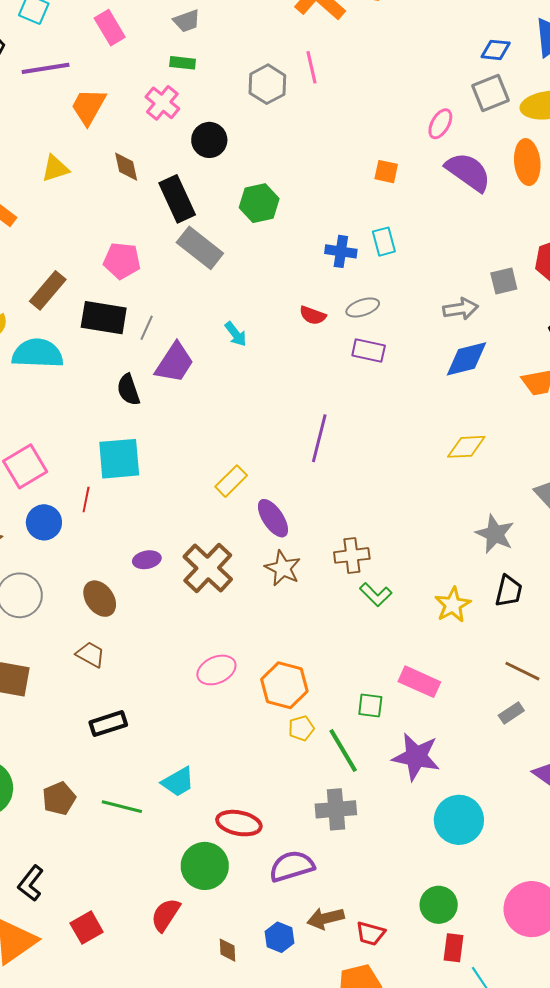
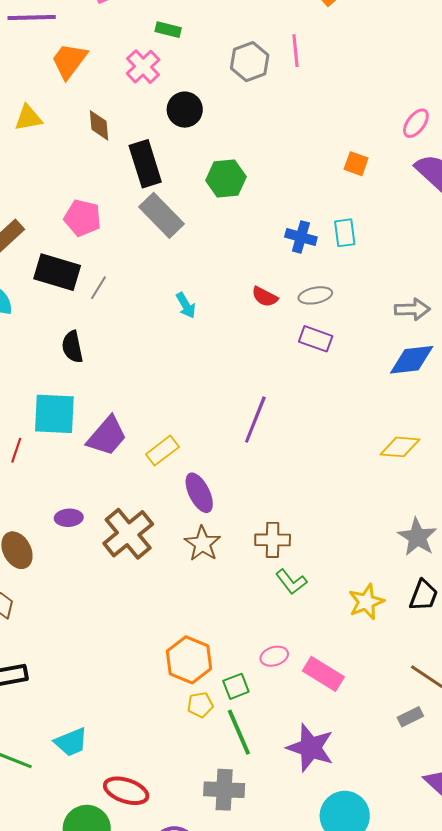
purple trapezoid: (175, 363) -> (107, 436), moved
pink ellipse: (216, 670) -> (274, 656), moved, size x0.7
green square: (370, 706) -> (236, 686), moved, turned -36

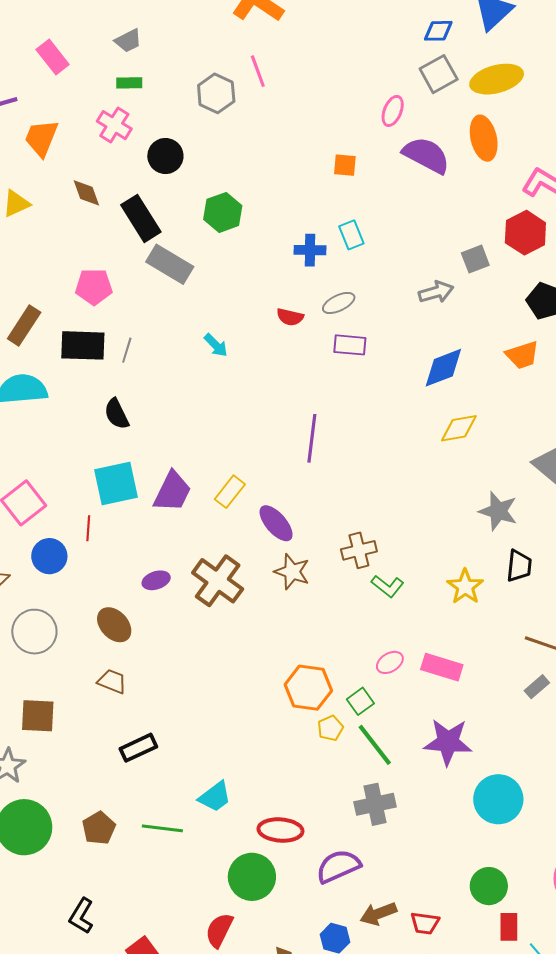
blue diamond: (412, 360) -> (443, 368), moved

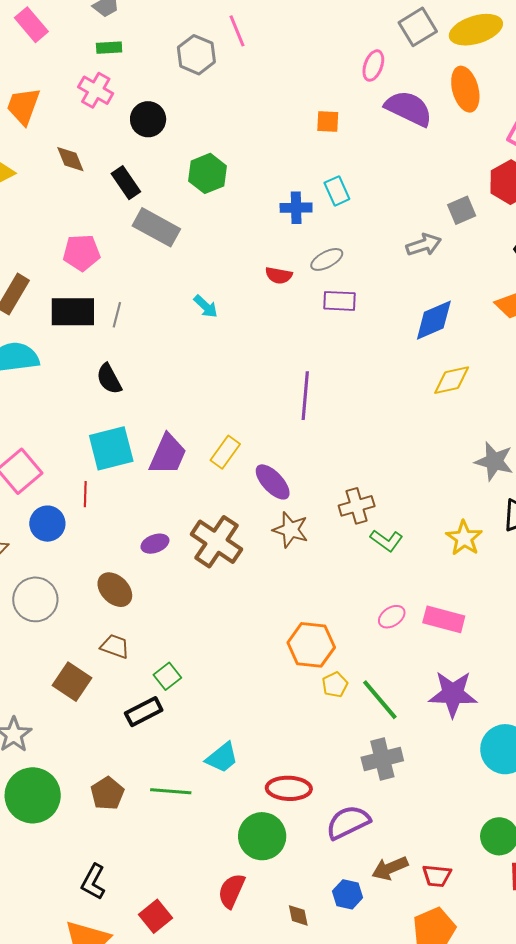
black rectangle: (141, 218) -> (126, 183), size x0.7
green square: (360, 701) -> (167, 676), moved
brown square: (38, 716) -> (72, 682), moved, turned 33

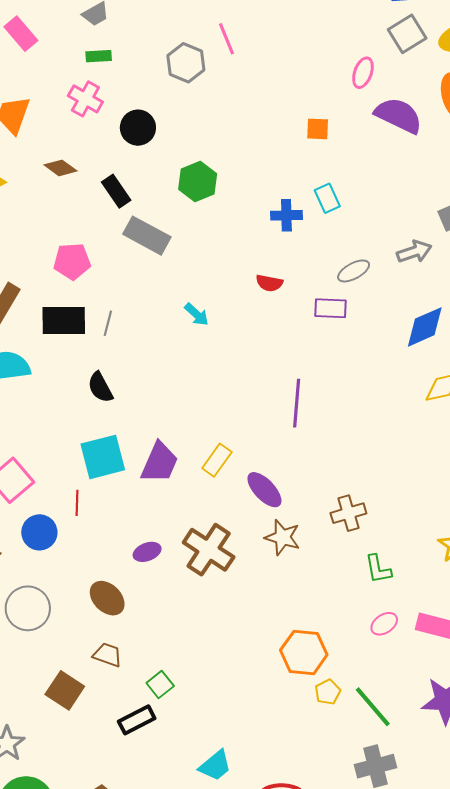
brown diamond: (70, 159) -> (61, 168), turned -32
gray ellipse: (327, 259) -> (354, 271), moved
green L-shape: (386, 541) -> (378, 569), moved, turned 44

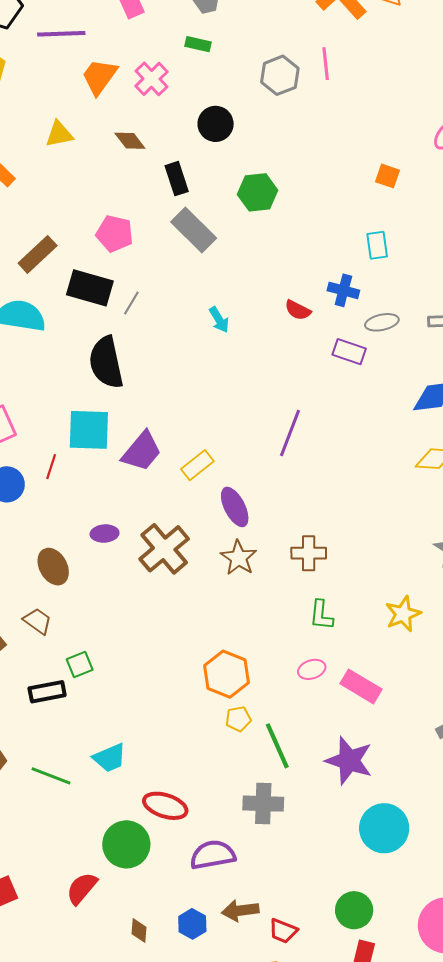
pink cross: (85, 99) -> (151, 79), moved
blue cross: (286, 215) -> (343, 290), moved
black semicircle: (100, 387) -> (106, 362), size x1.6

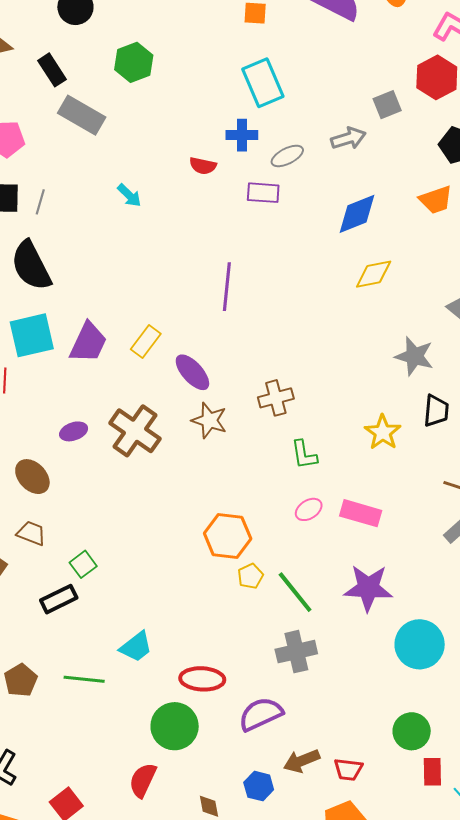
cyan rectangle: (377, 245) -> (263, 83), size x1.6

